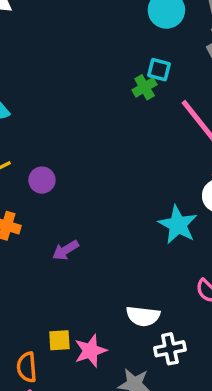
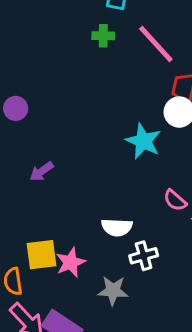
green cross: (145, 87) -> (103, 36), moved, turned 35
yellow square: (59, 340) -> (41, 255), size x1.5

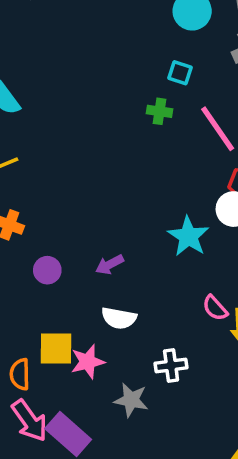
purple circle: (16, 108) -> (47, 270), moved
purple arrow: (42, 171) -> (110, 265), moved
white semicircle: (117, 227) -> (119, 318), moved

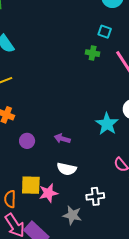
purple arrow: (110, 265) -> (62, 139), turned 42

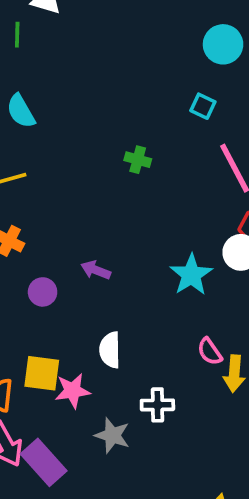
green cross: (93, 53) -> (138, 160), moved
purple arrow: (62, 139) -> (96, 270), moved
white semicircle: (67, 169) -> (110, 350), turned 72

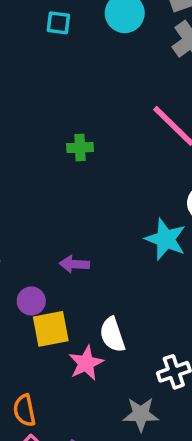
cyan square: (203, 106) -> (58, 23), moved
yellow square: (42, 373) -> (51, 329), moved
pink star: (73, 391) -> (86, 363), moved

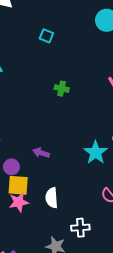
cyan square: (58, 23) -> (46, 36), moved
pink star: (86, 363) -> (19, 202), moved

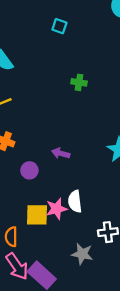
yellow square: (18, 185) -> (37, 215), moved
pink star: (19, 202) -> (56, 209), moved

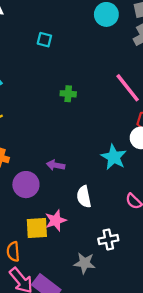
purple circle: (29, 170) -> (26, 185), size x1.5
white semicircle: (75, 201) -> (84, 197), moved

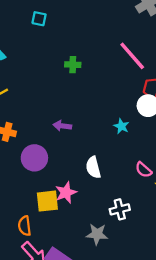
cyan square: (44, 40) -> (39, 19), moved
cyan star: (114, 157) -> (121, 126), size x0.6
purple arrow: (56, 165) -> (62, 126), moved

